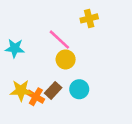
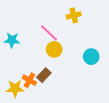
cyan circle: (79, 89) -> (91, 57), moved
yellow star: (21, 90) -> (15, 88), moved

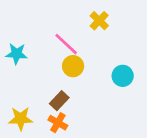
yellow cross: (74, 15) -> (99, 21), turned -32
orange cross: (29, 80) -> (58, 123), moved

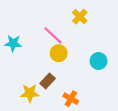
yellow star: (21, 119) -> (30, 93), moved
orange cross: (58, 123) -> (71, 99), moved

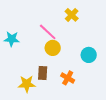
brown rectangle: (48, 81) -> (43, 73), turned -40
orange cross: (71, 99) -> (68, 78), moved

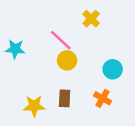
brown rectangle: (43, 73) -> (65, 98), moved
orange cross: (68, 78) -> (103, 98), moved

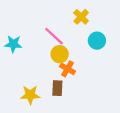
cyan circle: (113, 69) -> (97, 41), moved
orange cross: (103, 98) -> (68, 69), moved

